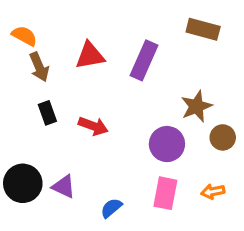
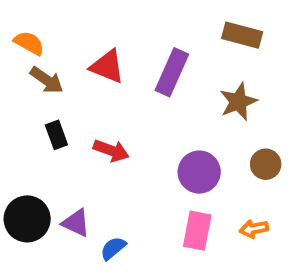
red triangle: (90, 56) -> (107, 66), turned 32
brown arrow: (39, 67) -> (47, 80), turned -32
brown star: (196, 106) -> (238, 102), moved
blue semicircle: (111, 208) -> (113, 248), moved

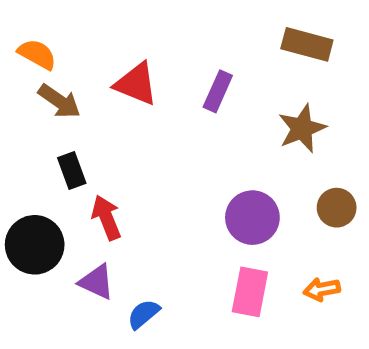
purple rectangle: (172, 72) -> (218, 91), size x0.7
red arrow: (111, 151) -> (106, 218), moved, turned -132
black circle: (27, 219) -> (35, 245), moved

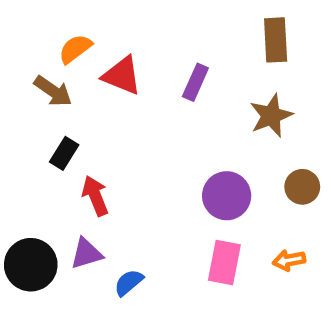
brown rectangle: (307, 44) -> (276, 40), turned 72
orange semicircle: (37, 54) -> (75, 49), moved, turned -66
black rectangle: (72, 171) -> (64, 153), turned 52
black circle: (35, 245) -> (31, 265), moved
purple triangle: (97, 282) -> (86, 254), turned -42

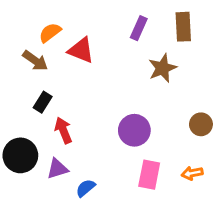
purple rectangle: (195, 82) -> (139, 28), moved
brown star: (271, 116) -> (162, 68), moved
purple circle: (227, 196) -> (134, 130), moved
black circle: (31, 265) -> (20, 155), moved

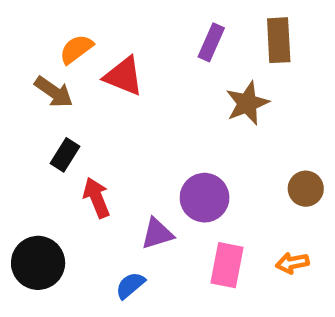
black circle: (20, 155) -> (38, 263), moved
purple triangle: (57, 169) -> (157, 234), moved

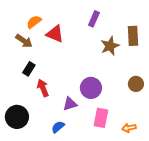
brown rectangle: (279, 40) -> (133, 36), moved
orange arrow: (292, 263) -> (129, 128), moved

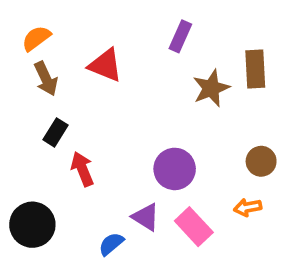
orange semicircle: (34, 22) -> (36, 38), moved
brown arrow: (24, 41) -> (46, 79), turned 30
purple triangle: (70, 104) -> (146, 217), moved, turned 49
pink rectangle: (101, 118) -> (194, 227), turned -54
orange arrow: (129, 128) -> (248, 207), moved

